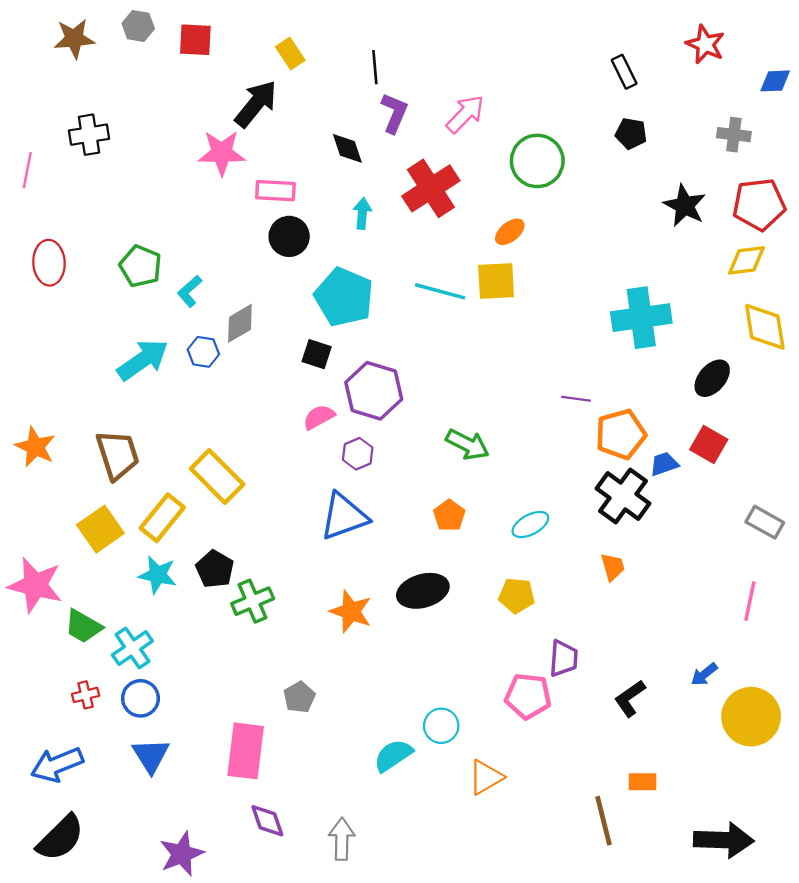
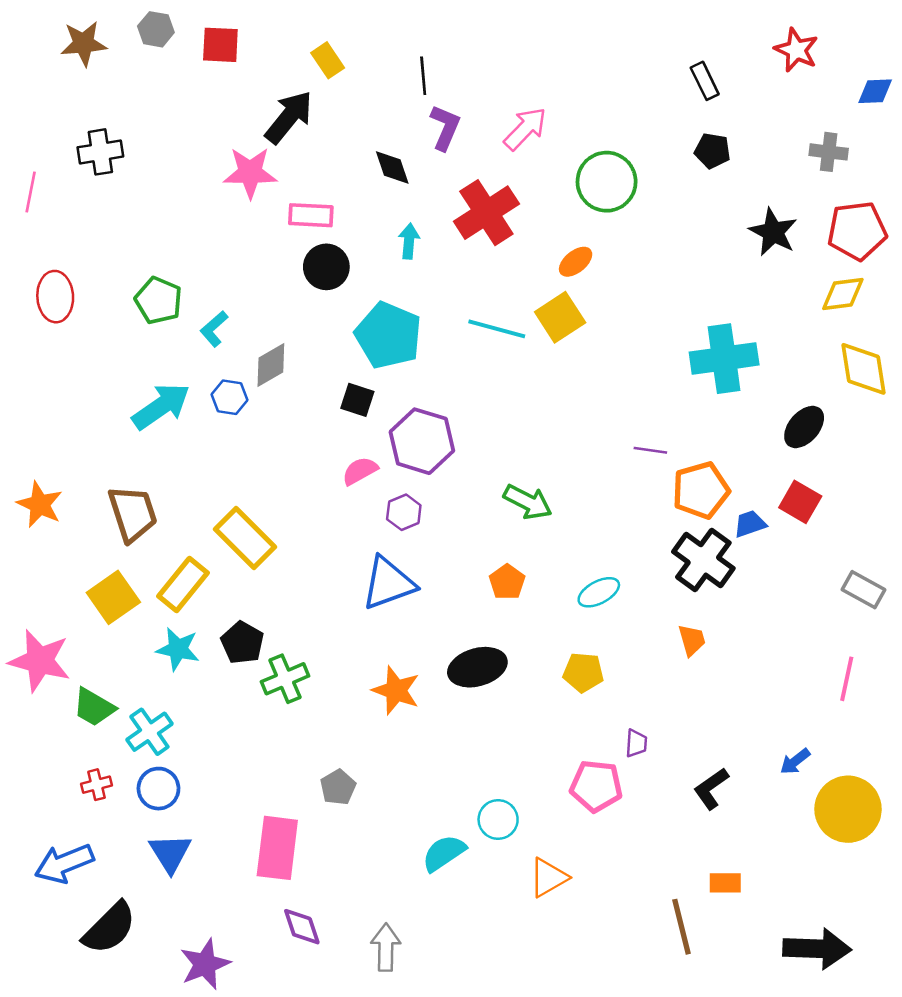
yellow square: (496, 281) -> (560, 317), turned -30
purple trapezoid: (564, 658) -> (636, 743), size x0.7
black semicircle: (60, 838) -> (109, 928), moved

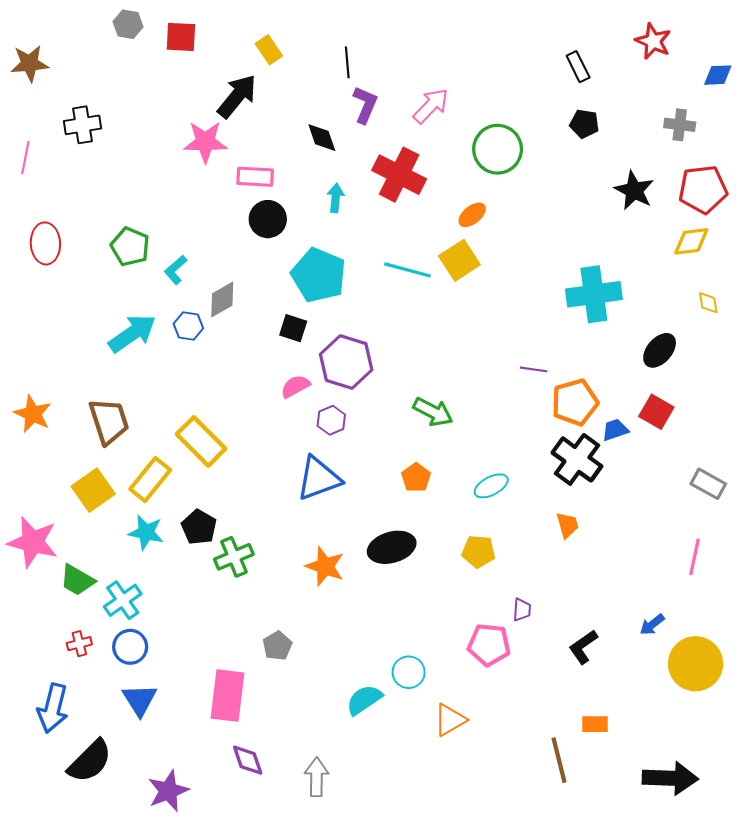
brown star: (84, 44) -> (30, 63), moved
red cross: (486, 213) -> (399, 175), turned -30
yellow diamond: (863, 369) -> (708, 303), size x0.5
blue arrow: (64, 863) -> (53, 708), turned -54

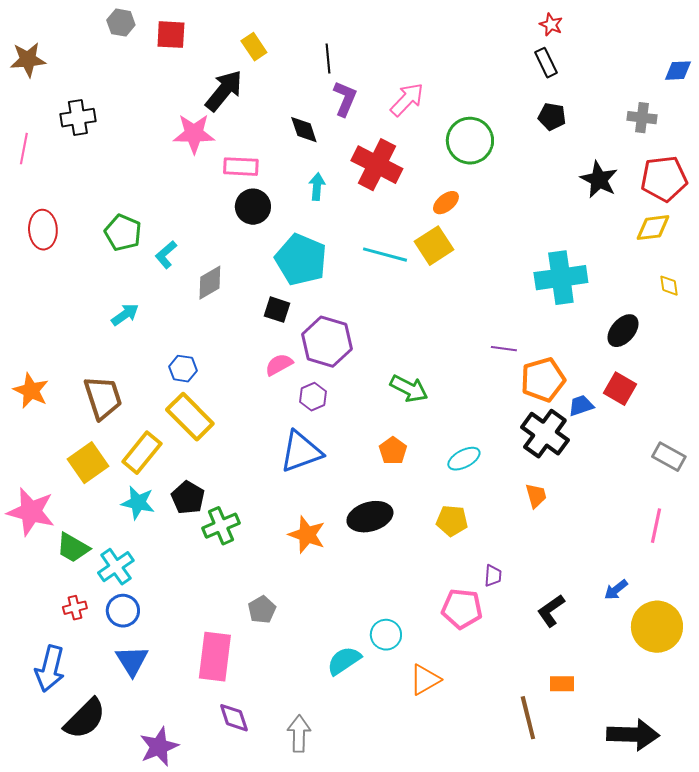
red star: (653, 41) -> (551, 25), moved, size x0.7
blue hexagon: (188, 326) -> (183, 369), moved
cyan arrow: (132, 333) -> (125, 315), size x0.6

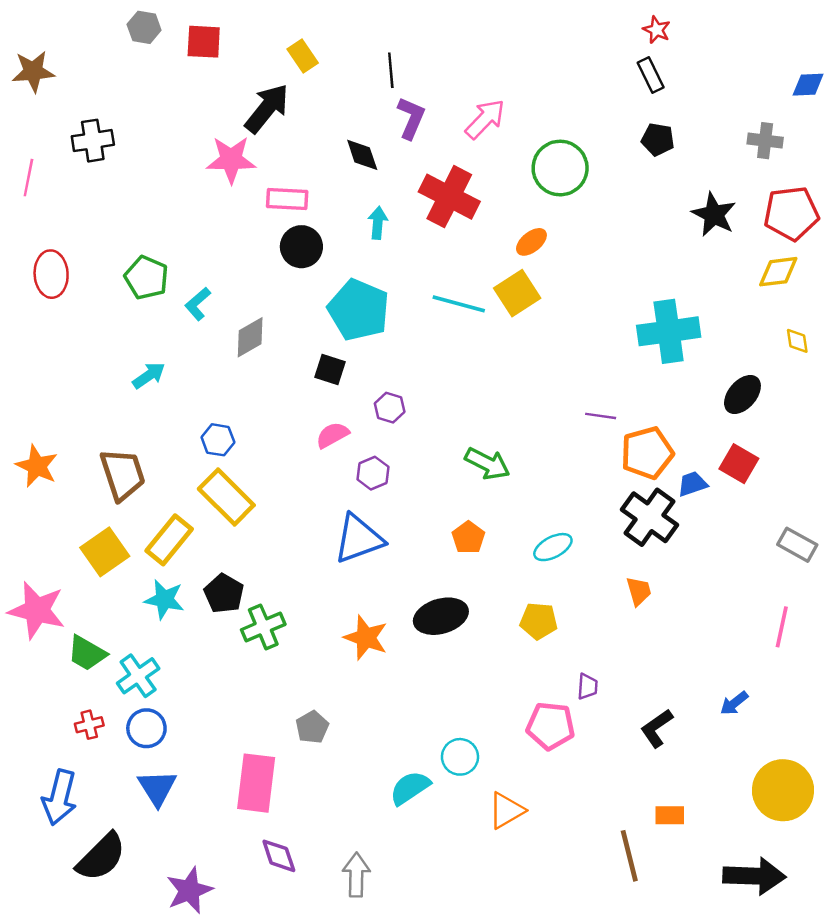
purple hexagon: (327, 342) -> (390, 408), size x0.5
yellow circle: (657, 627) -> (783, 790), moved

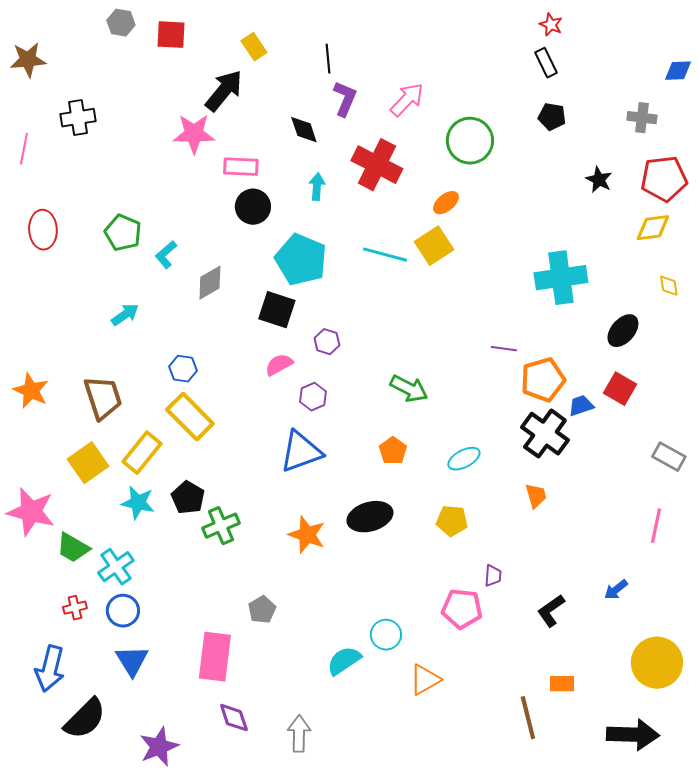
black star: (714, 214) -> (599, 180), size x0.7
black square: (330, 369) -> (277, 310), size x1.4

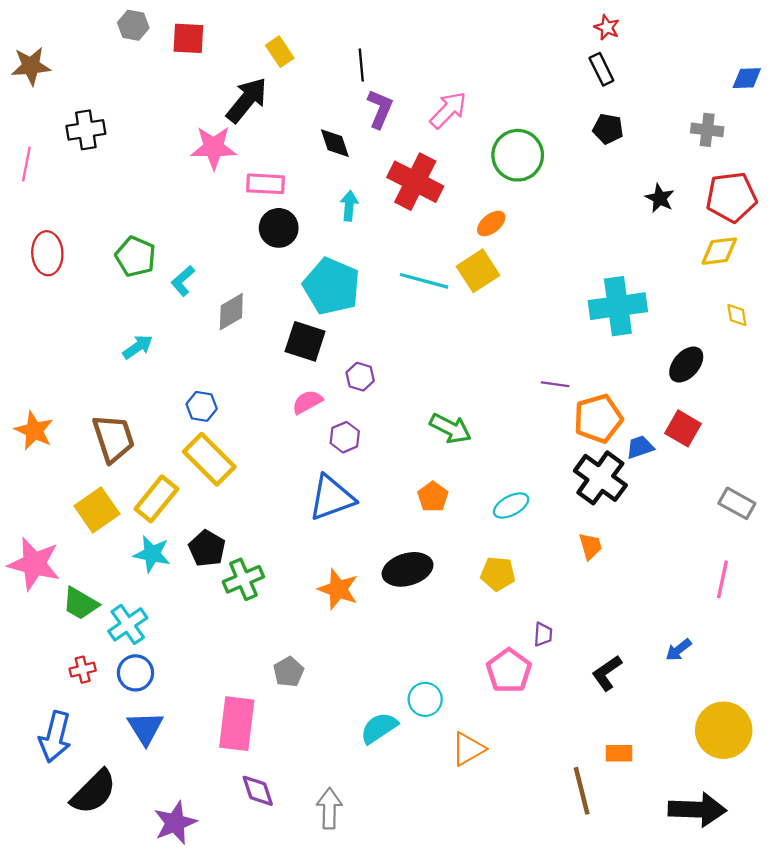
pink pentagon: (462, 609) -> (509, 671), turned 30

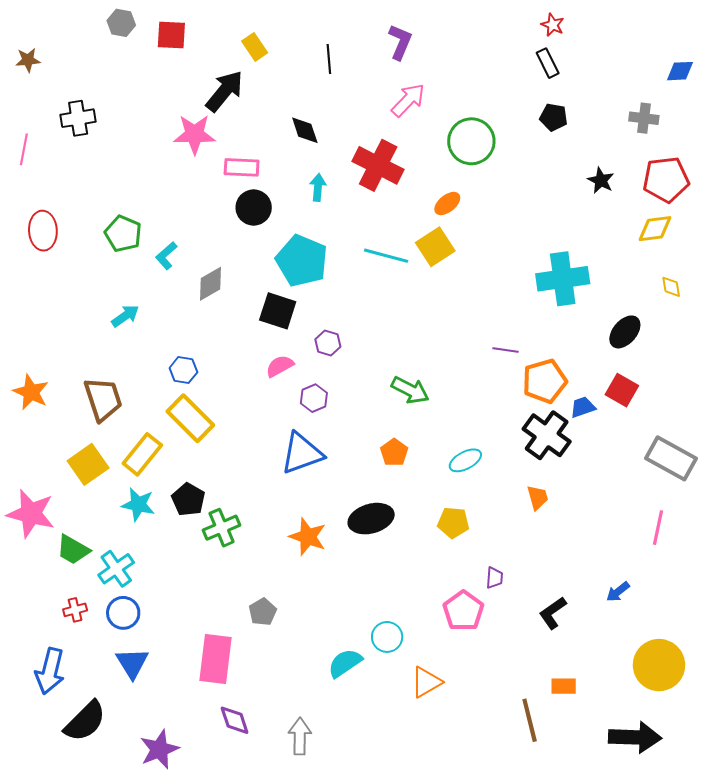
brown star: (31, 66) -> (28, 60), size x0.7
purple L-shape: (380, 109) -> (400, 42), moved
gray rectangle: (737, 503) -> (671, 458), size x1.5

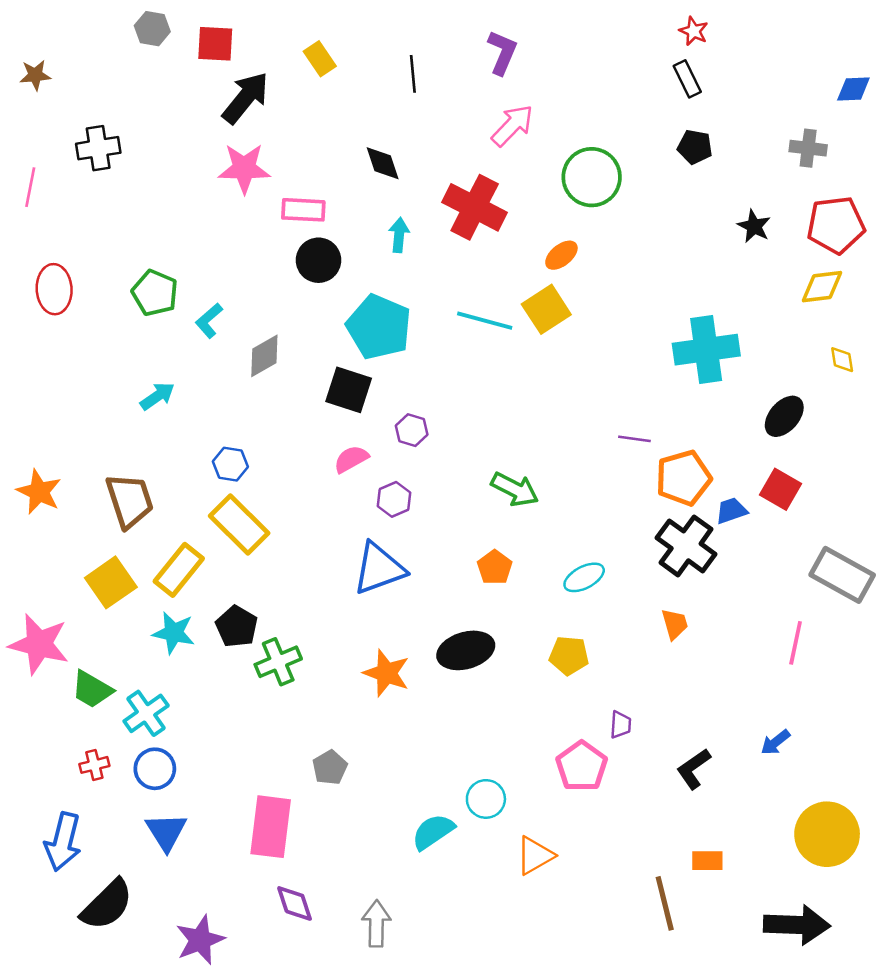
black arrow: (225, 91) -> (245, 98), moved
pink line: (658, 528) -> (796, 643), moved

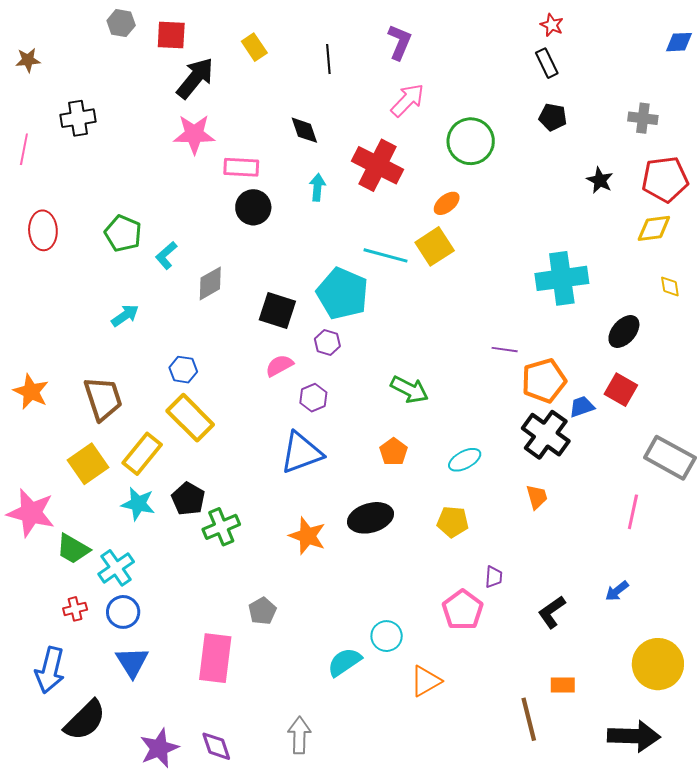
blue diamond: (853, 89) -> (679, 42), moved
cyan pentagon: (379, 327) -> (342, 293), moved
purple diamond: (295, 903) -> (216, 746), moved

